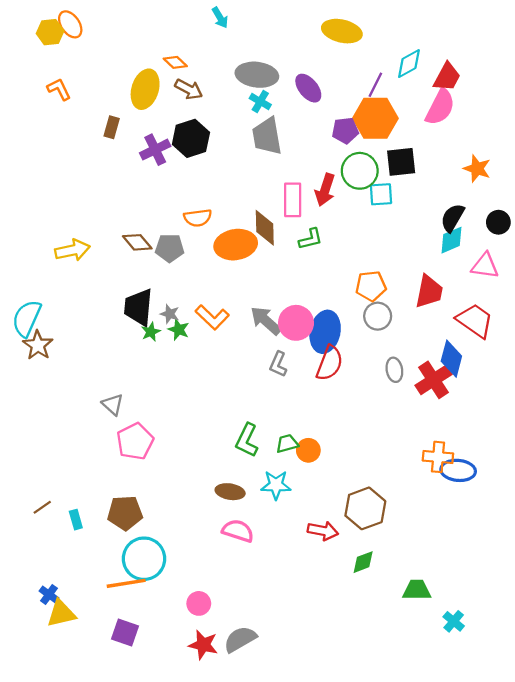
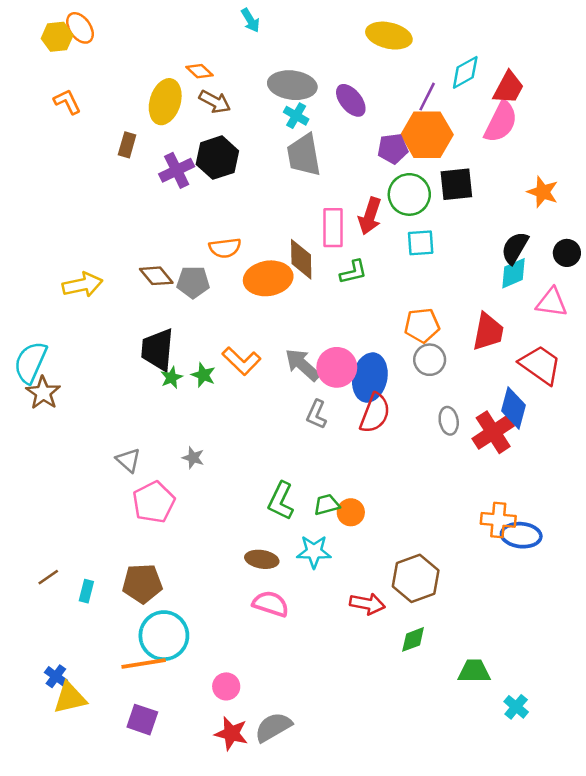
cyan square: (381, 194) -> (421, 243), moved
gray star: (170, 314) -> (193, 458), moved
cyan rectangle: (76, 520) -> (86, 591), turned 30

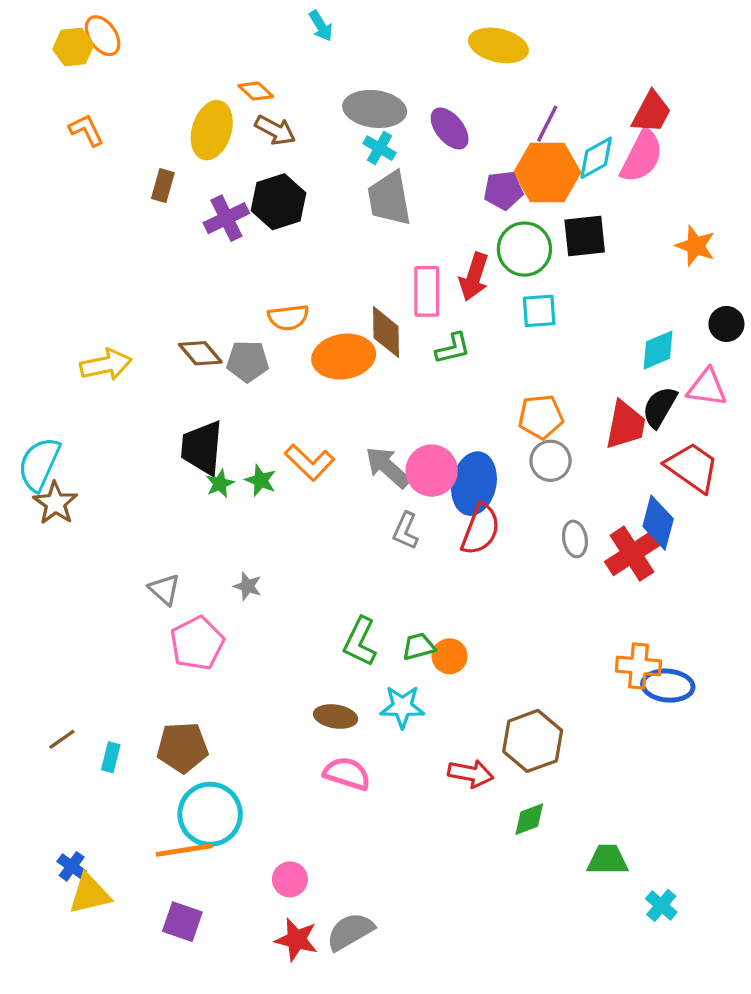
cyan diamond: (465, 72) -> (596, 158), moved
black semicircle: (515, 248) -> (660, 407), moved

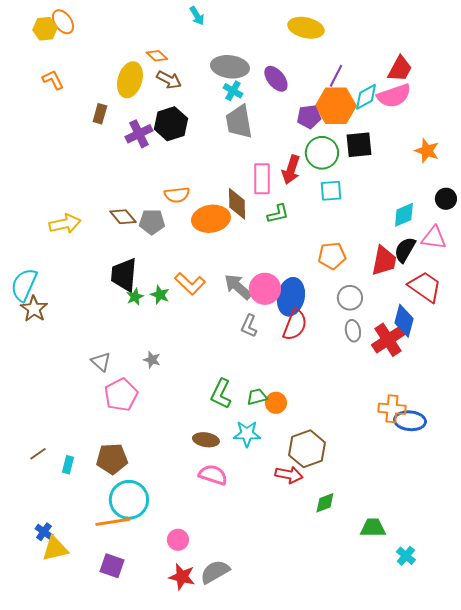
pink semicircle: (642, 156) -> (394, 96), turned 44
gray circle: (551, 461) -> (350, 298), moved
brown hexagon: (533, 741) -> (307, 449), moved

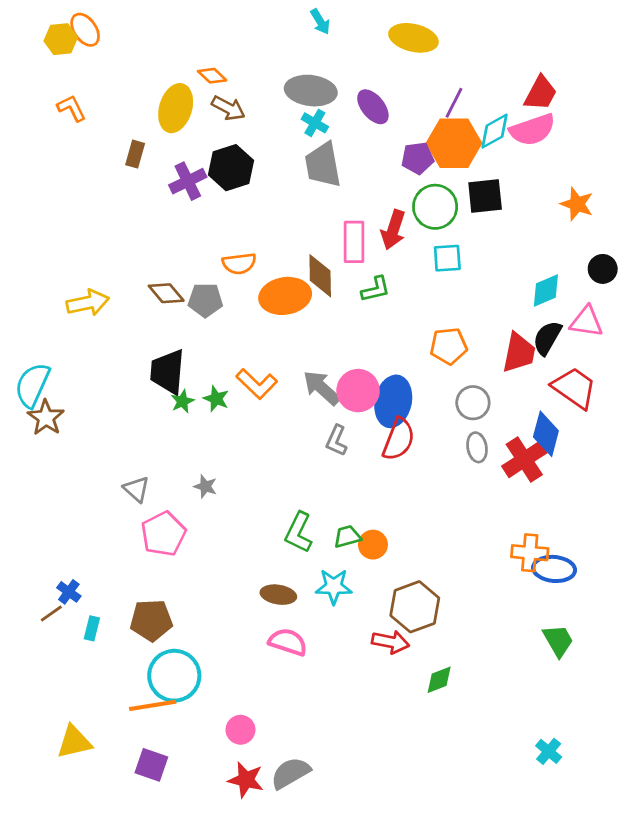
cyan arrow: (197, 16) -> (320, 22), moved
green trapezoid: (373, 528) -> (558, 641), moved, turned 60
blue cross: (44, 532) -> (69, 592), moved

